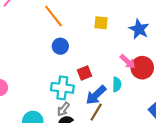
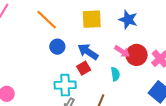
yellow square: (101, 23) -> (92, 19), size x1.5
blue arrow: (96, 95) -> (88, 52), moved, turned 85

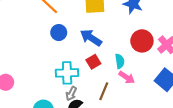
pink arrow: (122, 51) -> (127, 77), moved
red square: (84, 68) -> (93, 62), moved

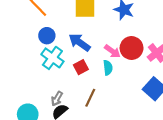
cyan cross: (67, 73) -> (52, 58), moved, turned 35
pink arrow: (127, 77) -> (112, 51), moved

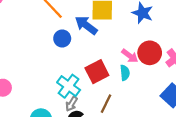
blue arrow: (80, 42) -> (86, 25), moved
cyan cross: (52, 58) -> (69, 86), moved
red square: (81, 67) -> (97, 72), size x1.5

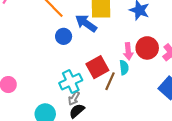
pink arrow: (130, 56) -> (128, 51), turned 49
cyan cross: (69, 86) -> (71, 82), turned 30
brown line: (106, 104) -> (110, 81), moved

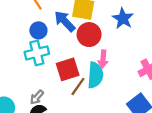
red circle: (147, 48) -> (89, 35), moved
cyan semicircle: (124, 67) -> (95, 75), size x1.6
cyan cross: (71, 82) -> (37, 53), moved

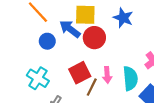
cyan cross: (37, 53) -> (38, 78), moved, turned -35
pink arrow: (103, 59) -> (107, 75), moved
cyan semicircle: (95, 75) -> (130, 78), moved

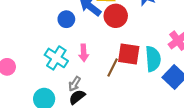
red square: (80, 73) -> (129, 54), moved, turned 35
pink arrow: (107, 75) -> (84, 53), moved

